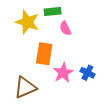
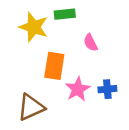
pink semicircle: (65, 28) -> (91, 43), moved
blue cross: (87, 73) -> (107, 89), turned -32

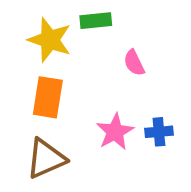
orange rectangle: (54, 66) -> (48, 97), moved

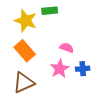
pink semicircle: (134, 63) -> (67, 48), moved, turned 136
orange rectangle: (48, 97) -> (25, 51), turned -50

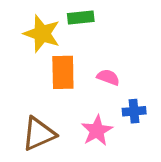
orange rectangle: (25, 51) -> (63, 72), moved, turned 40
pink star: (60, 69) -> (97, 131), moved

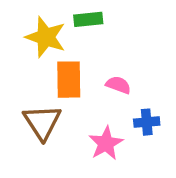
brown triangle: (39, 134) -> (42, 122), moved, turned -39

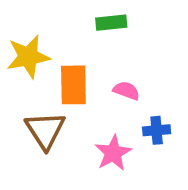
green rectangle: (88, 19) -> (111, 23), moved
yellow star: (46, 37) -> (28, 57), moved, turned -30

